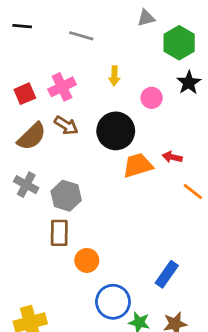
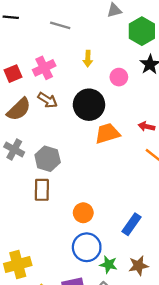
red arrow: (172, 157) -> (146, 127), moved
orange circle: (87, 260) -> (83, 213), moved

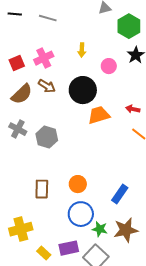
gray line: (60, 25) -> (48, 18), moved
brown rectangle: (42, 190) -> (42, 189), moved
brown star: (138, 266) -> (126, 230), size x1.4

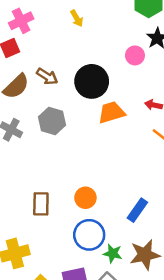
yellow arrow: (82, 50) -> (77, 18), moved, turned -32
pink cross: (44, 58) -> (21, 21), moved
pink circle: (109, 66) -> (135, 55), moved
gray hexagon: (47, 137) -> (52, 121), moved

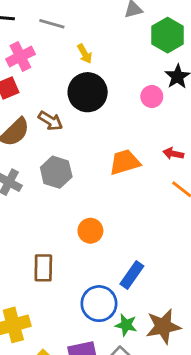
black circle: (92, 81) -> (88, 92), moved
orange circle: (85, 198) -> (90, 231), moved
blue rectangle: (137, 210) -> (132, 275), moved

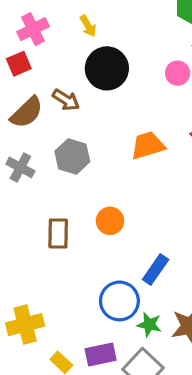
yellow arrow: (85, 54) -> (88, 26), moved
brown rectangle: (43, 268) -> (58, 233), moved

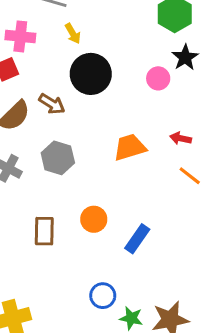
pink cross: (33, 29) -> (20, 36), turned 32
blue rectangle: (156, 270) -> (137, 239), moved
blue circle: (119, 301) -> (103, 296), size x0.7

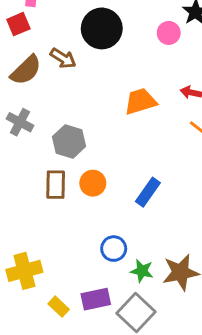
gray hexagon: (58, 158) -> (69, 142), moved
orange circle: (94, 219) -> (93, 183), moved

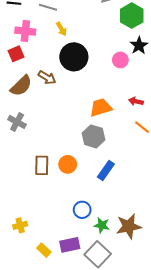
gray hexagon: (69, 142) -> (93, 136), moved
yellow cross: (24, 271) -> (20, 225), size x0.6

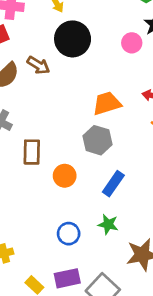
brown rectangle: (42, 165) -> (32, 152), moved
blue circle: (82, 210) -> (69, 234), moved
green star: (102, 225) -> (108, 224), moved

